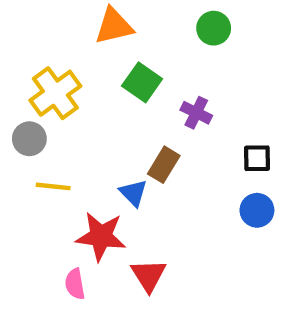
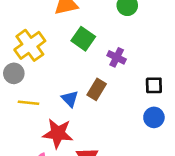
blue triangle: (133, 193) -> (70, 99), moved

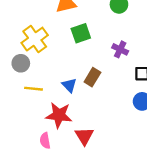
green square: (83, 39) -> (81, 33), turned 36
purple cross: (117, 57) -> (120, 49), moved

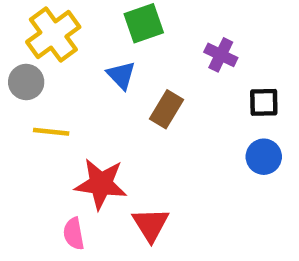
blue triangle: (69, 85) -> (121, 75), moved

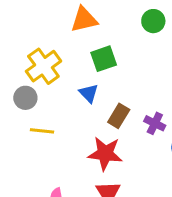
purple cross: (221, 55) -> (155, 123), moved
red star: (101, 184) -> (105, 153), moved

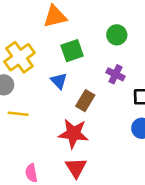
green circle: (153, 21) -> (117, 35), moved
purple cross: (155, 123) -> (115, 74), moved

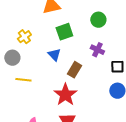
yellow cross: (19, 57) -> (24, 37), size x0.6
red star: (73, 134) -> (65, 95), turned 30

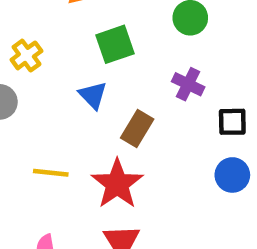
yellow line: (23, 80) -> (51, 173), moved

